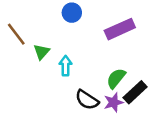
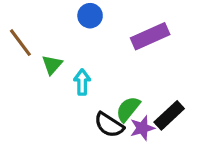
green semicircle: (116, 78) -> (128, 109), moved

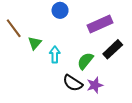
green semicircle: (128, 109) -> (85, 61), moved
black rectangle: (169, 115) -> (113, 49), moved

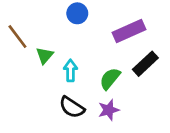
black semicircle: (73, 83) -> (72, 107), moved
purple star: (95, 85) -> (109, 110), moved

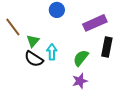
black rectangle: (145, 64) -> (107, 47), turned -36
black semicircle: (72, 107) -> (34, 59), moved

